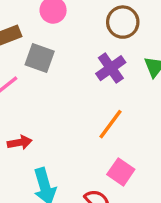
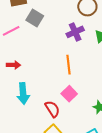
orange line: (110, 124) -> (69, 65), turned -54

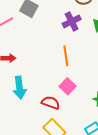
red semicircle: (52, 109) -> (51, 103), turned -36

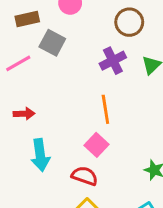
pink square: (68, 86) -> (96, 145), moved

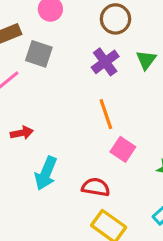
pink square: (96, 145) -> (123, 149), moved
cyan arrow: (40, 155) -> (46, 173), turned 40

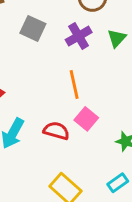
gray square: (39, 54) -> (33, 28), moved
red semicircle: (96, 187) -> (56, 131), moved

